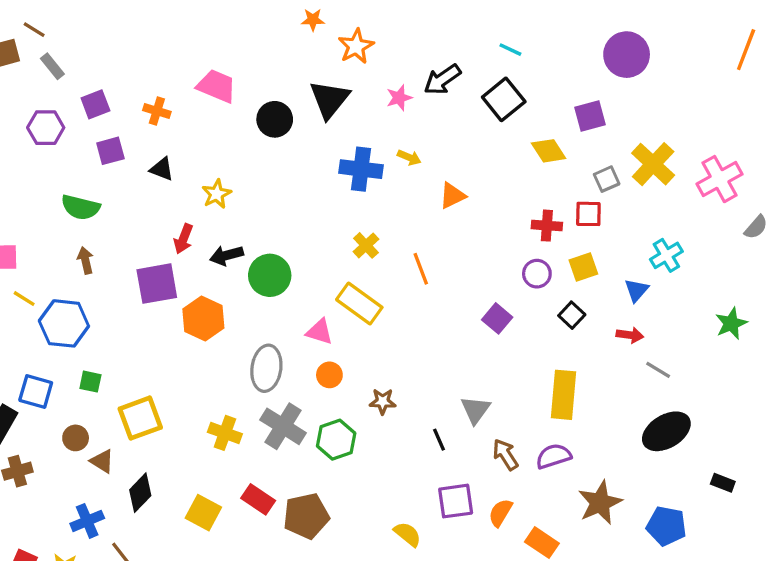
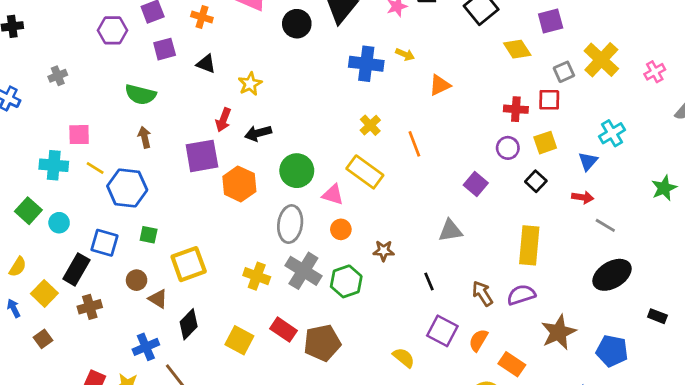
pink cross: (719, 179) -> (655, 72), size x0.6
green circle: (270, 275) -> (297, 171), moved
gray triangle: (476, 410) -> (450, 231), moved, turned 45
purple square: (456, 501) -> (442, 331), turned 36

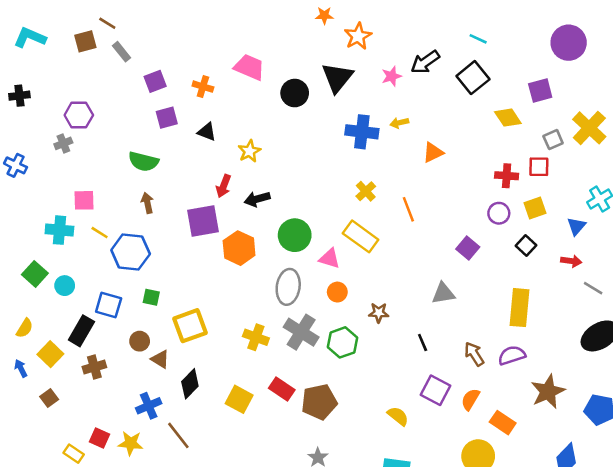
purple hexagon: (112, 30) -> (79, 115), moved
yellow arrow: (405, 54) -> (399, 123), turned 144

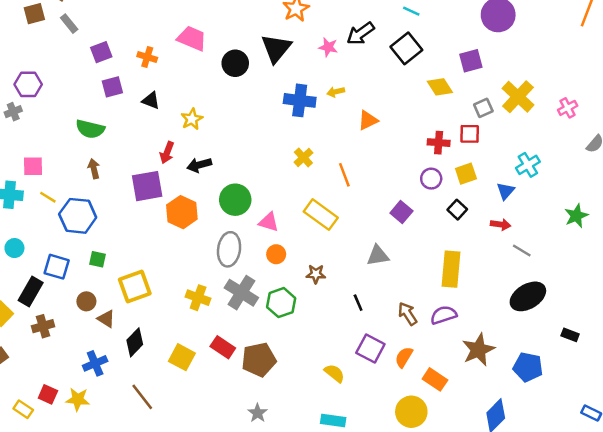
pink star: (392, 76) -> (328, 47), turned 30
yellow rectangle: (361, 236) -> (321, 215), moved
brown line: (178, 435) -> (142, 397), moved

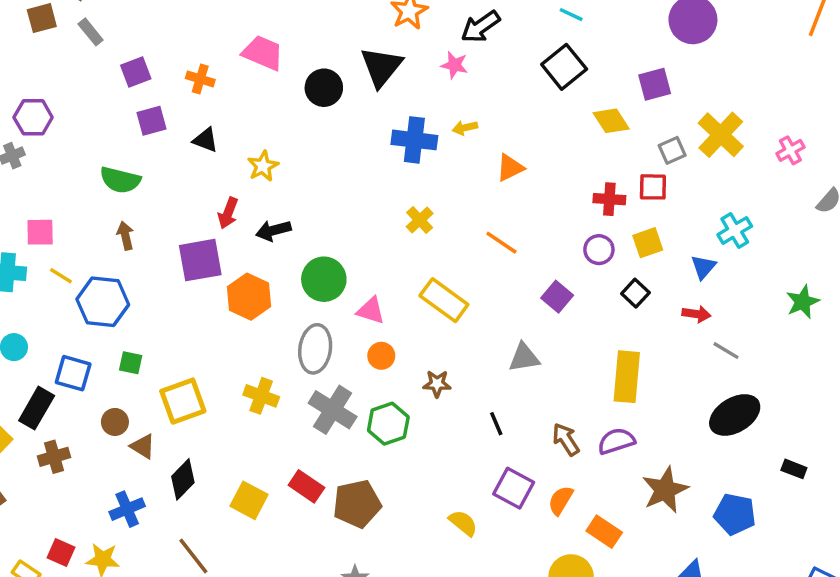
black arrow: (360, 33) -> (481, 27), moved
orange line: (344, 175) -> (501, 243), moved, turned -35
yellow cross: (198, 298) -> (261, 396), moved

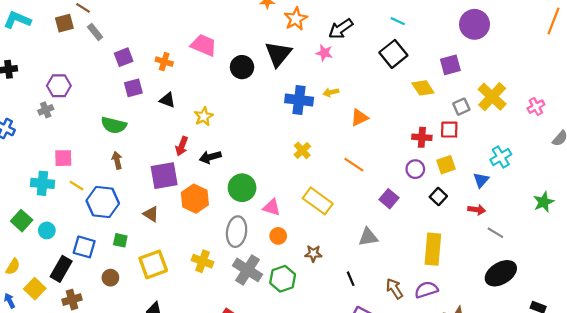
brown triangle: (143, 446) -> (151, 214), moved

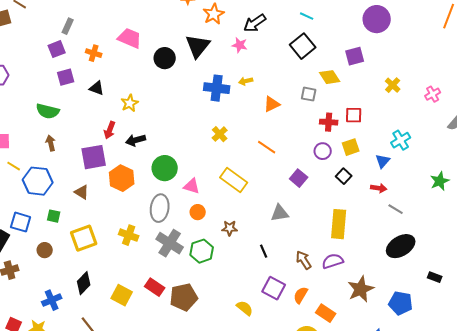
gray rectangle: (95, 32) -> (68, 26), moved, turned 63
yellow cross: (492, 97) -> (393, 85), size x0.6
gray square: (461, 107) -> (309, 94), moved, turned 35

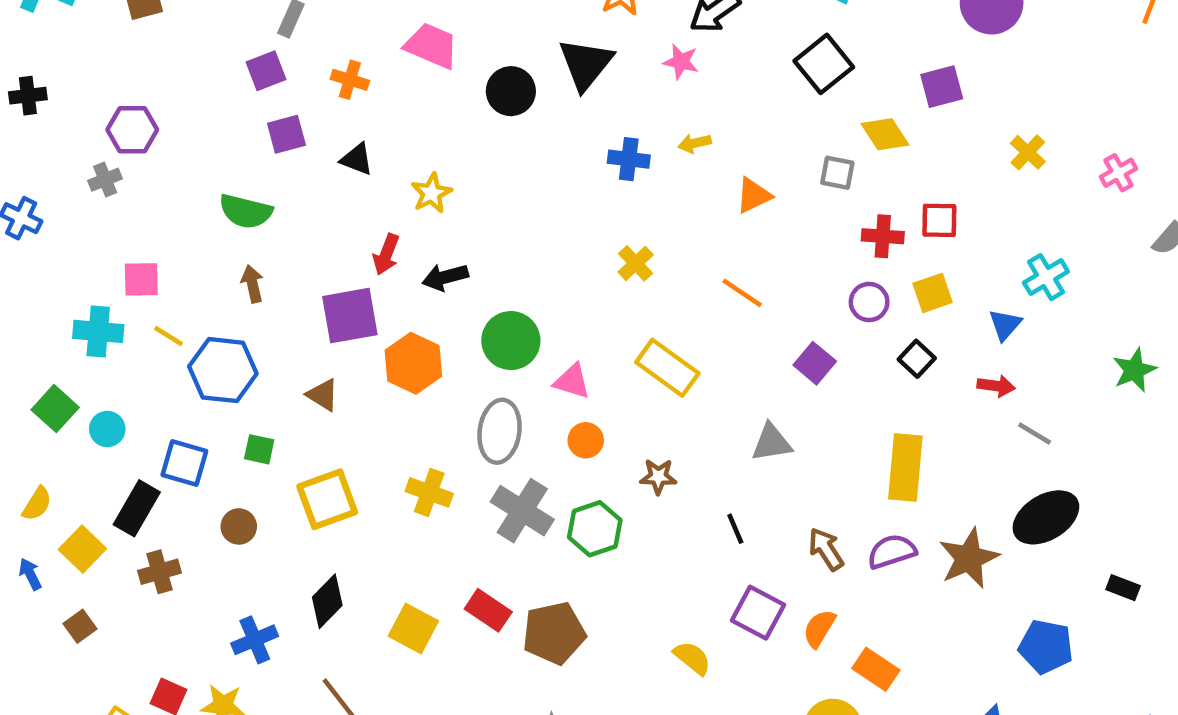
blue cross: (217, 88) -> (629, 159), size x0.7
brown star: (361, 289) -> (969, 558), moved

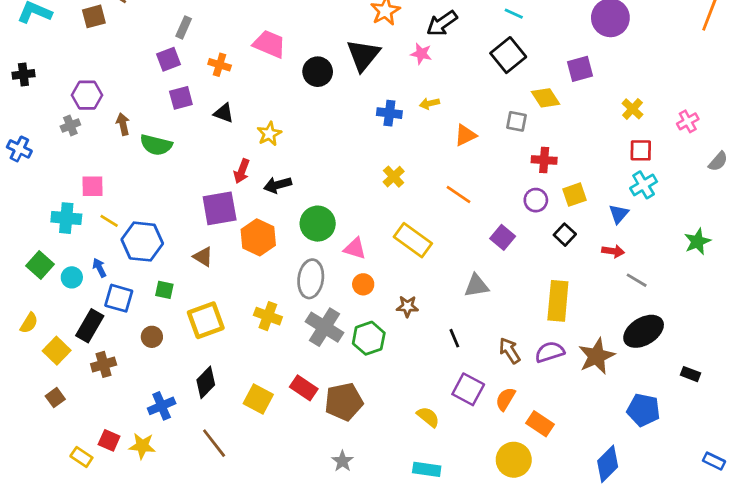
red square: (939, 220) -> (641, 150), moved
brown arrow: (252, 284) -> (123, 124), moved
blue arrow: (30, 574) -> (99, 268), moved

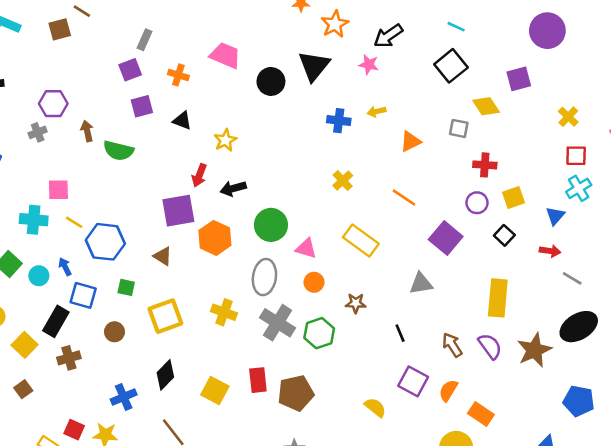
purple square: (503, 237) -> (446, 238), size x1.4
purple semicircle: (550, 352) -> (490, 346), turned 72
red rectangle: (304, 388) -> (258, 380), turned 50

